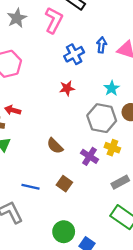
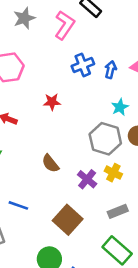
blue arrow: (102, 45) -> (110, 70), moved
red star: (67, 88) -> (52, 102), moved
brown square: (64, 184) -> (68, 220), moved, size x1.6

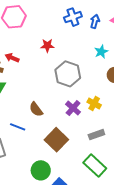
gray hexagon: (105, 139) -> (68, 74), moved
brown semicircle: (50, 163) -> (36, 109), moved

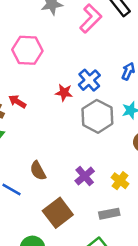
blue cross: (73, 17) -> (89, 80), moved, turned -30
gray hexagon: (68, 74) -> (97, 116), moved
yellow cross: (94, 104) -> (120, 181), moved

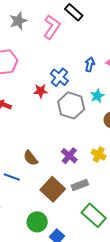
gray rectangle: (109, 214) -> (80, 185), moved

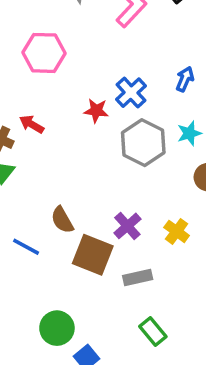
brown square: (53, 189) -> (93, 255), moved, turned -30
green rectangle: (94, 215) -> (153, 332), size x0.7

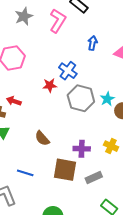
blue arrow: (185, 79) -> (93, 43), moved
cyan star: (189, 133) -> (107, 99), moved
brown semicircle: (62, 220) -> (42, 138), moved
purple cross: (127, 226) -> (82, 149), turned -35

